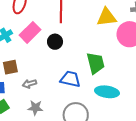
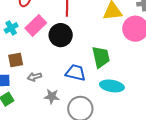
black circle: (55, 42) -> (61, 35), size x1.5
gray star: (35, 108) -> (52, 96), moved

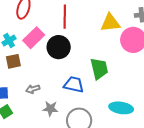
brown square: (16, 60) -> (13, 61), moved
cyan ellipse: (112, 86) -> (121, 108), moved

